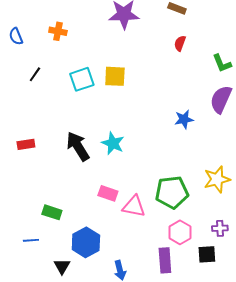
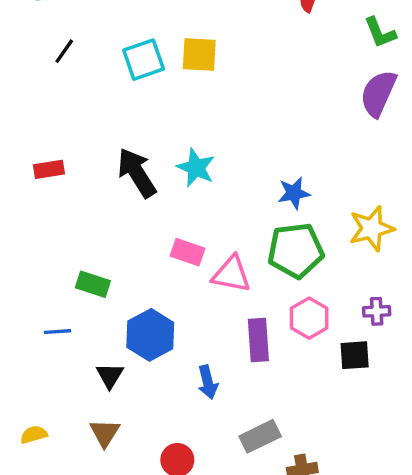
blue star: (184, 119) -> (294, 193), moved
purple rectangle: (165, 260) -> (258, 340), moved

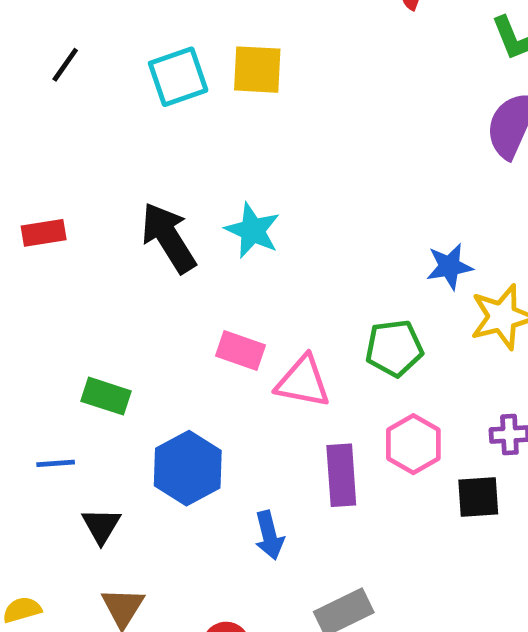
blue star: (294, 193) -> (449, 266), moved
green pentagon: (296, 250) -> (394, 348), size x0.7
black triangle: (110, 375) -> (101, 526), moved

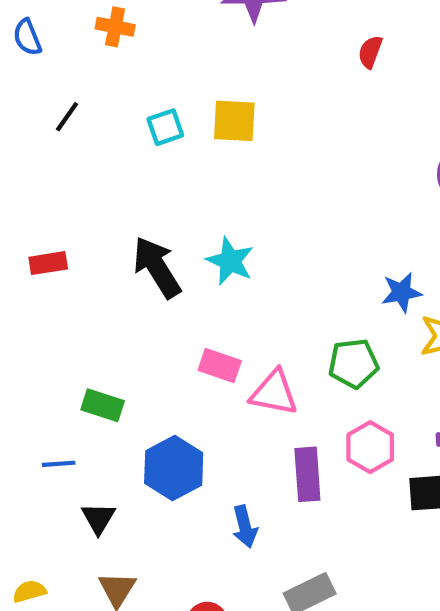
cyan square: (178, 77) -> (165, 127), size x0.7

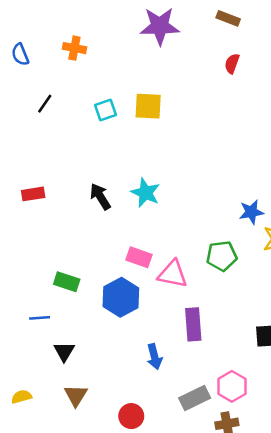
black arrow: (157, 267) -> (100, 197), size x0.7
pink hexagon: (370, 447) -> (232, 386), moved
blue hexagon: (174, 468) -> (121, 297), moved

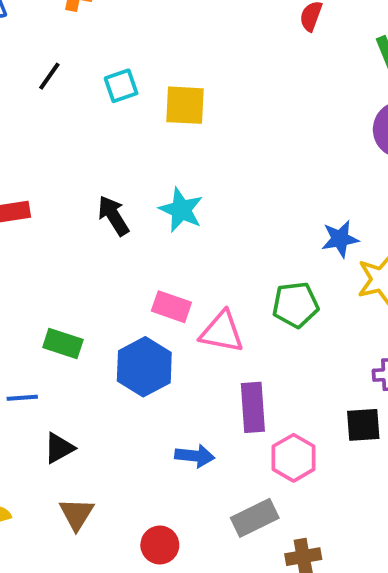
black line: (45, 104) -> (49, 76), moved
yellow square: (148, 106) -> (185, 105), moved
black triangle: (64, 351) -> (59, 448), turned 30
blue arrow: (155, 357) -> (195, 456), turned -70
pink hexagon: (232, 386) -> (294, 458), moved

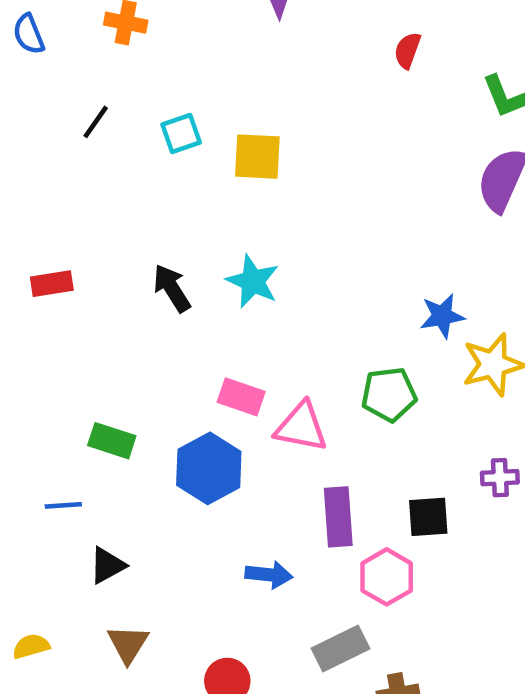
black square: (363, 425) -> (428, 517), moved

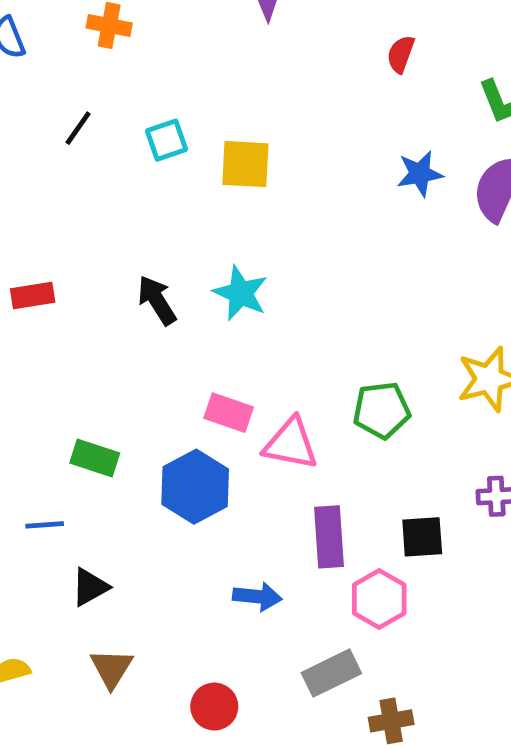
blue star: (442, 316) -> (420, 174), moved

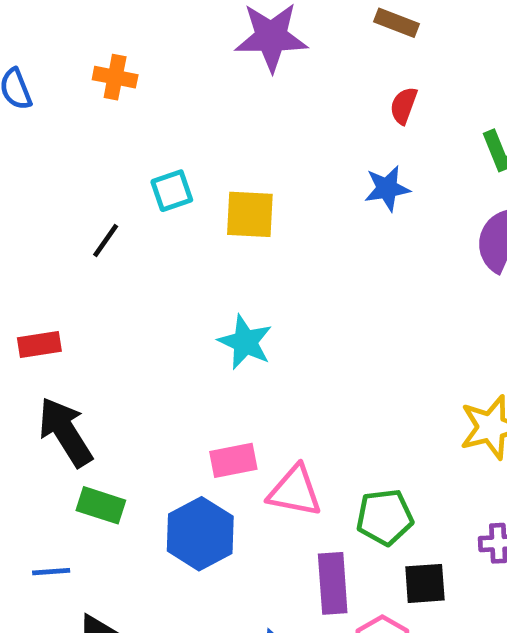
black line: (78, 128) -> (106, 240), moved
blue star: (420, 174) -> (387, 188), moved
black arrow: (157, 300) -> (65, 432), moved, size x1.4
green pentagon: (382, 410) -> (385, 517), moved
pink rectangle: (229, 413) -> (233, 460), turned -30

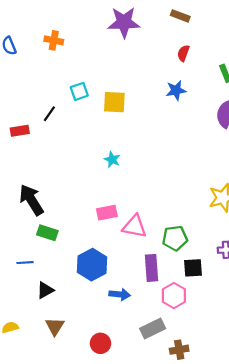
cyan star: (245, 342) -> (112, 159), size x0.7
red rectangle: (39, 344) -> (20, 131), moved
blue hexagon: (200, 534) -> (92, 265), moved

